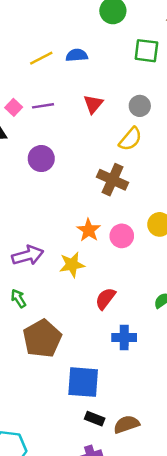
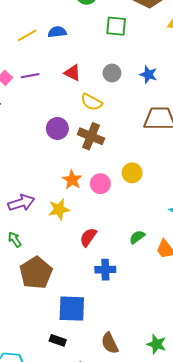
red triangle: (93, 104) -> (72, 73), turned -42
yellow semicircle: (130, 139) -> (91, 102), moved, turned 80
purple circle: (41, 159) -> (57, 128), moved
black rectangle: (95, 419) -> (58, 340), moved
brown semicircle: (127, 424) -> (110, 343), turned -95

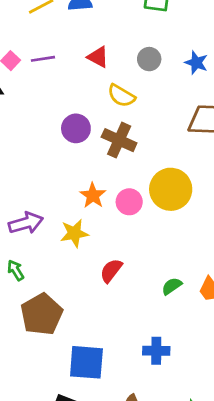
yellow circle: (132, 173) -> (171, 189), size x1.6
green semicircle: (137, 237) -> (172, 286), moved
blue cross: (105, 270) -> (156, 351), moved

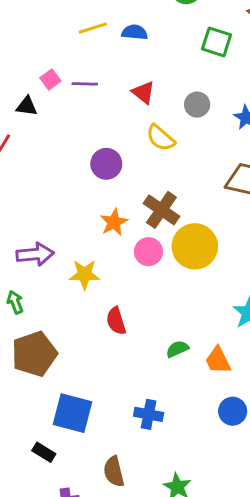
brown cross: (119, 140) -> (161, 210), moved
orange star: (93, 195) -> (114, 222), moved
red semicircle: (111, 271) -> (116, 321), turned -65

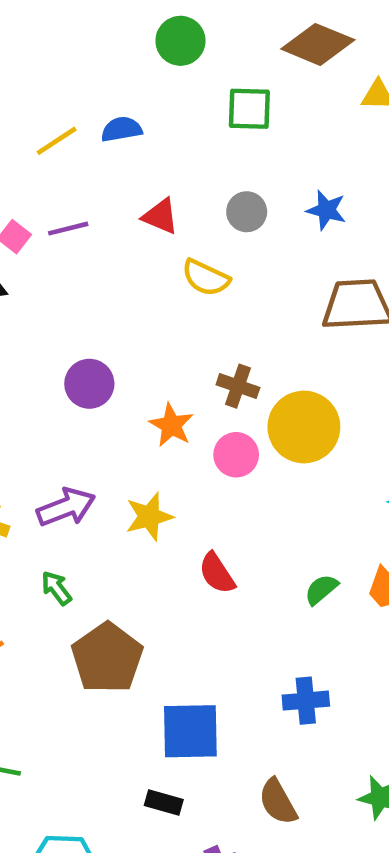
purple circle: (106, 164) -> (89, 384), moved
brown cross: (161, 210) -> (238, 386), size x0.7

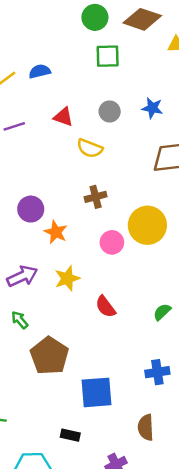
green circle: (180, 41) -> (95, 17), moved
brown cross: (238, 386) -> (96, 197), moved, turned -30
orange star: (171, 425) -> (56, 232), moved
black rectangle: (164, 802) -> (70, 435), moved
brown semicircle: (278, 802) -> (146, 427), turned 30

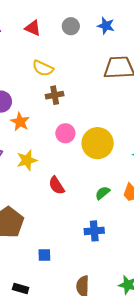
yellow semicircle: (90, 148) -> (43, 68), moved
yellow circle: (147, 225) -> (98, 143), moved
blue cross: (157, 372) -> (94, 231), moved
blue square: (96, 392) -> (44, 255), size x0.5

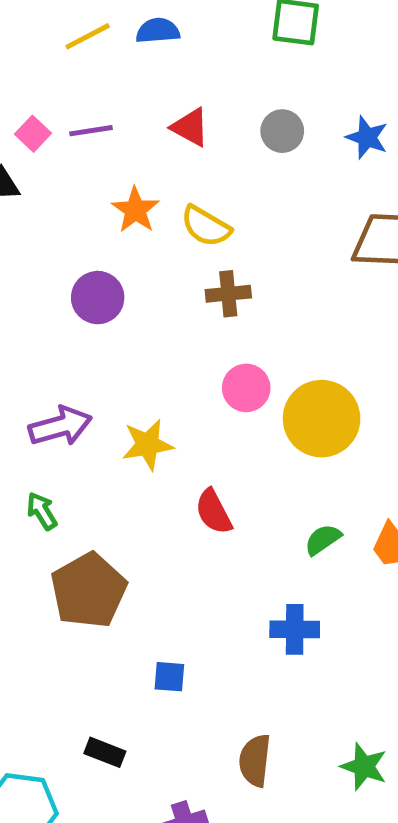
orange star: (20, 122) -> (135, 210), moved

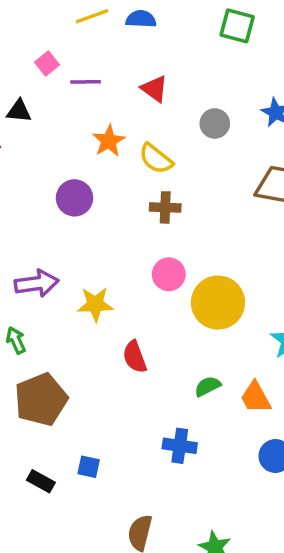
gray circle: (282, 131) -> (215, 123), moved
pink square: (33, 134) -> (47, 63), moved
black rectangle: (105, 752) -> (41, 481), moved

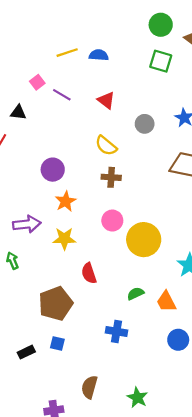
purple line: (86, 82) -> (62, 95), turned 30
orange star: (109, 141) -> (66, 201), moved
brown pentagon: (41, 400) -> (56, 304), moved
black rectangle: (41, 481) -> (26, 352), turned -56

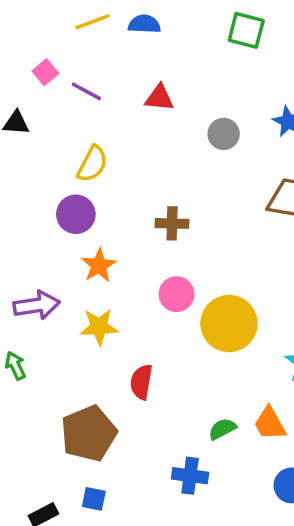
red triangle: (106, 100) -> (159, 98), turned -30
yellow semicircle: (106, 146) -> (92, 164), moved, turned -100
red semicircle: (89, 273) -> (141, 382), turned 30
green semicircle: (136, 294) -> (222, 429), moved

